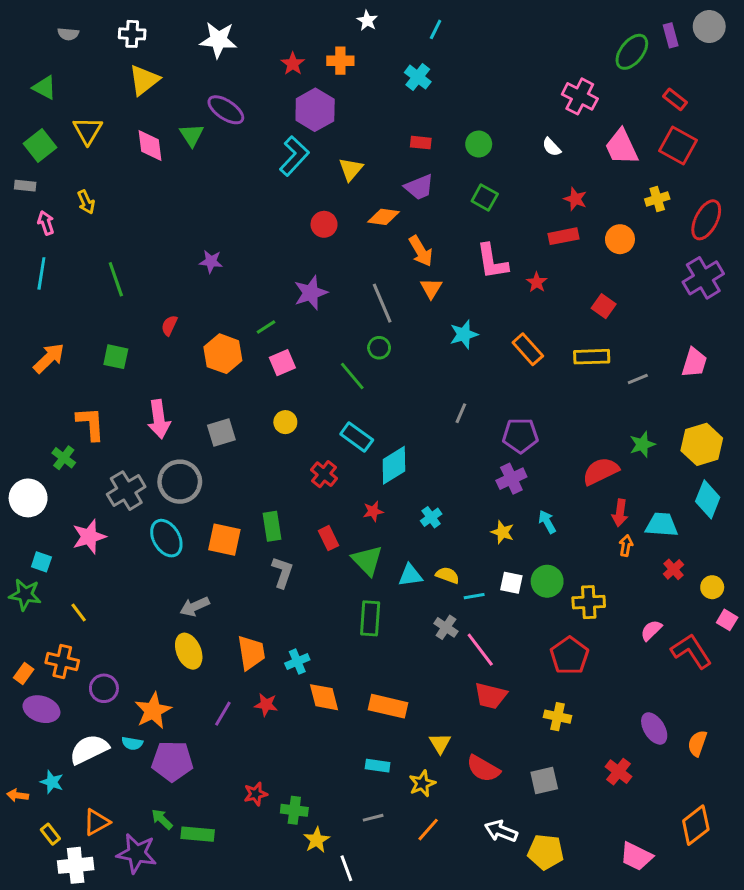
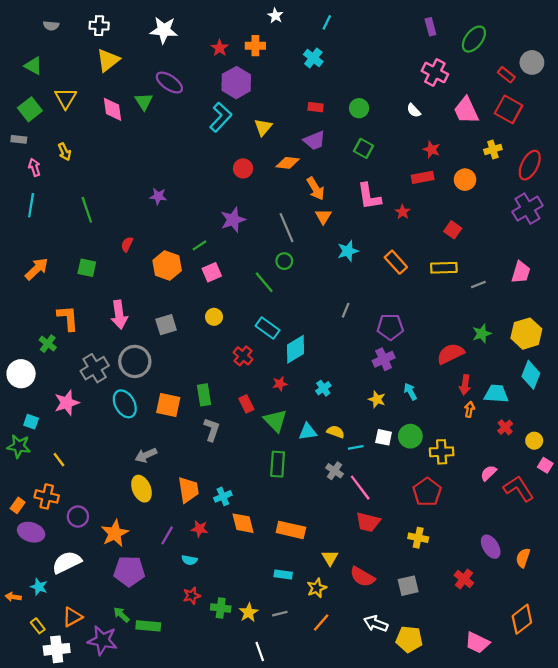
gray circle: (709, 27) -> (532, 62), moved
purple rectangle: (671, 35) -> (430, 27), moved
cyan semicircle: (132, 743) -> (189, 560), moved
yellow star: (317, 840) -> (249, 612), moved

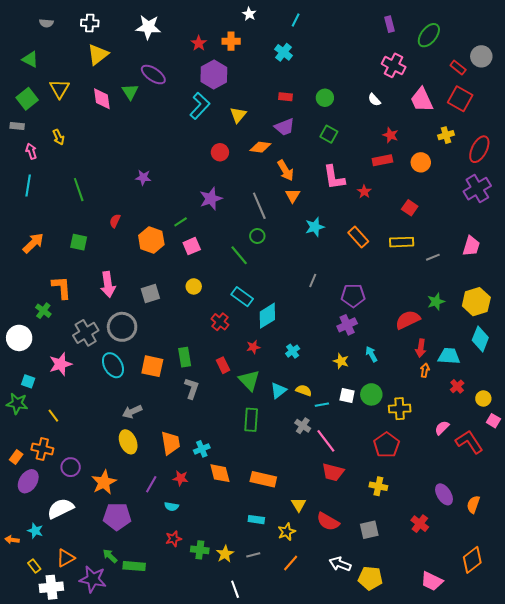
cyan triangle: (308, 432) -> (278, 390), turned -30
purple ellipse: (31, 532) -> (28, 481), turned -75

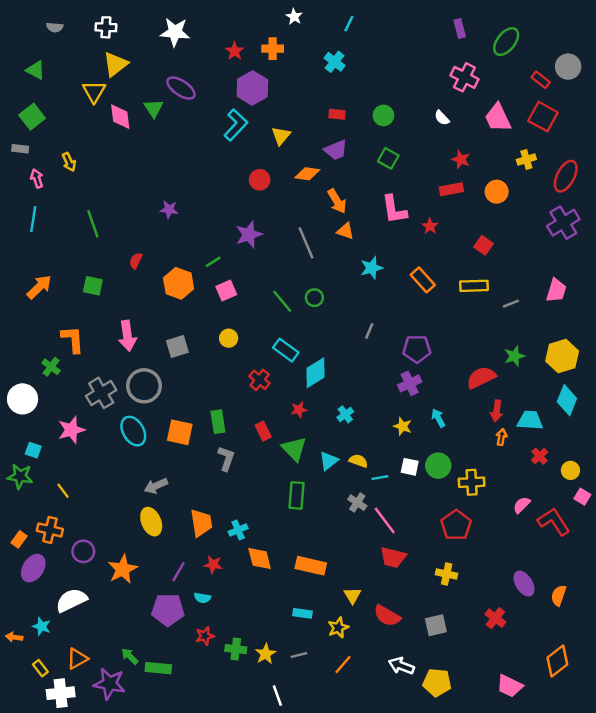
yellow triangle: (59, 89) -> (94, 92), moved
orange triangle: (293, 196) -> (345, 231), turned -42
green circle: (257, 236) -> (314, 298), moved
purple pentagon: (117, 517) -> (168, 610), moved

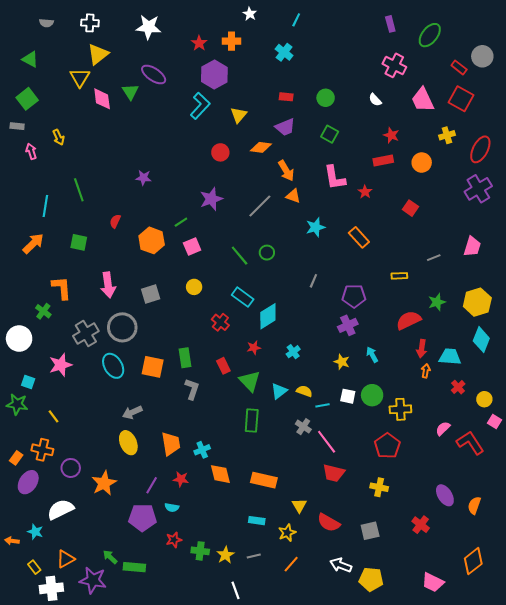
cyan line: (33, 219) -> (45, 206), moved
gray line: (306, 243) -> (260, 206), turned 68
yellow rectangle: (474, 286) -> (399, 276), moved, size x0.7

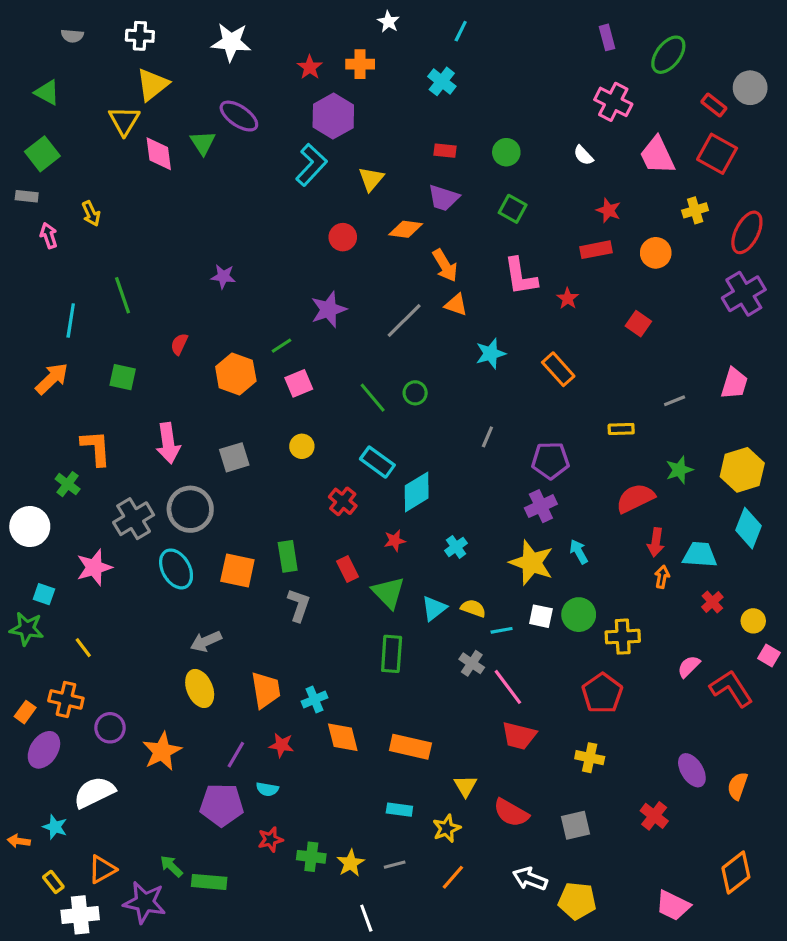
purple trapezoid: (285, 127) -> (443, 198), turned 40
yellow star: (342, 362) -> (531, 563), size x1.8

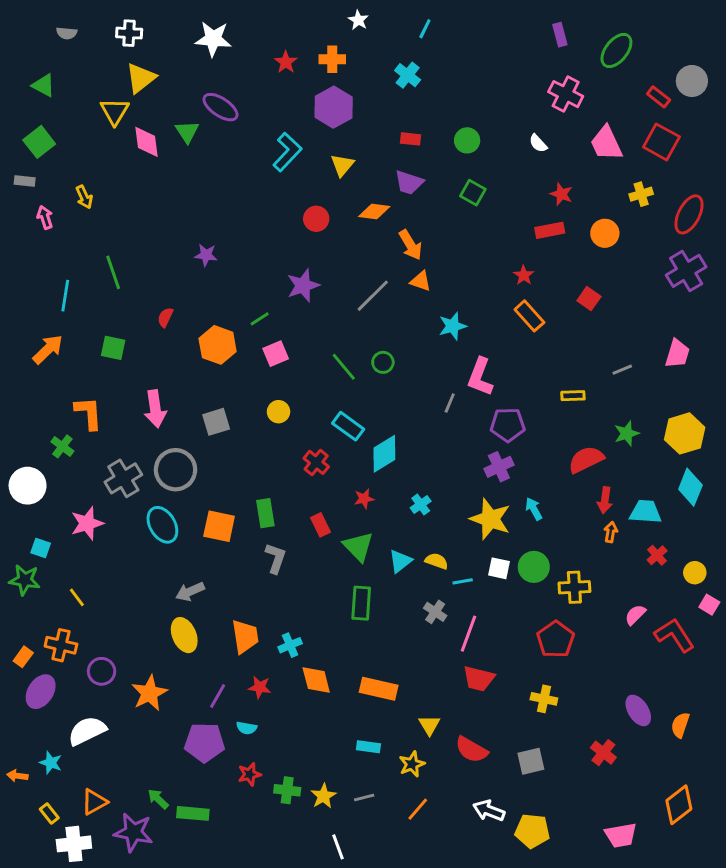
purple hexagon: (333, 116) -> (334, 107), moved
pink L-shape: (520, 276) -> (480, 377), moved, turned 30
orange rectangle: (558, 369) -> (529, 316), moved
pink line: (508, 687) -> (469, 634), turned 57
pink trapezoid: (673, 906) -> (621, 835), turned -36

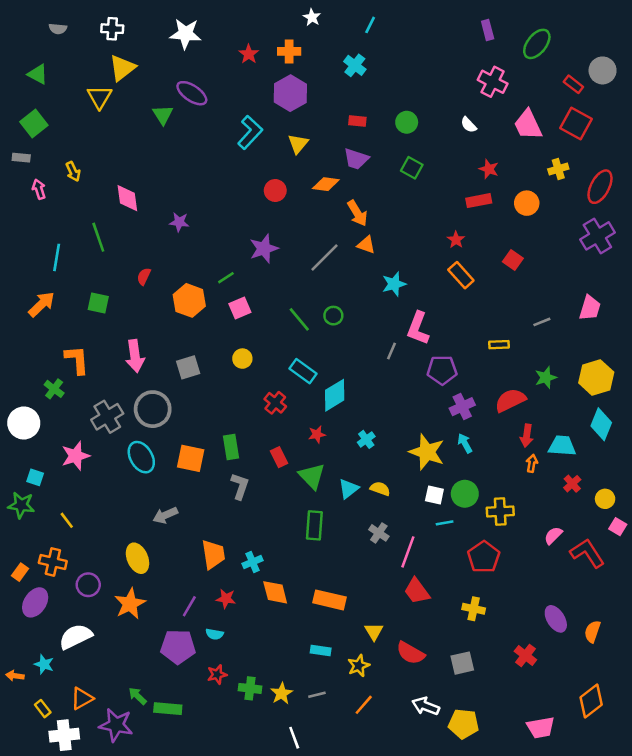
pink diamond: (146, 142) -> (127, 198), moved
purple cross: (499, 467) -> (462, 407), moved
cyan line: (463, 581) -> (445, 523), moved
yellow ellipse: (184, 635) -> (137, 558), moved
red trapezoid: (479, 679) -> (417, 591), turned 40

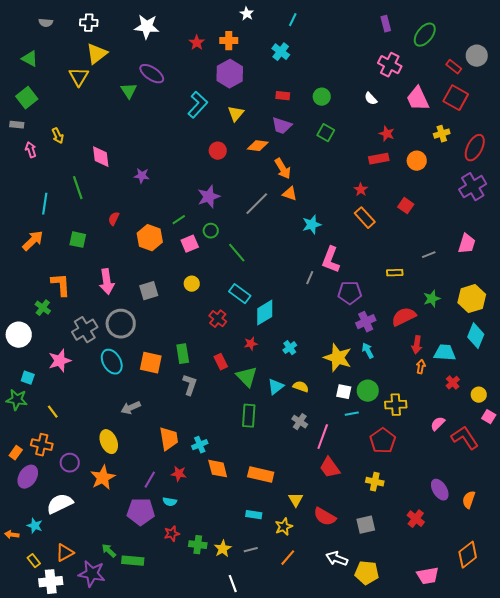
green circle: (333, 316) -> (211, 231), moved

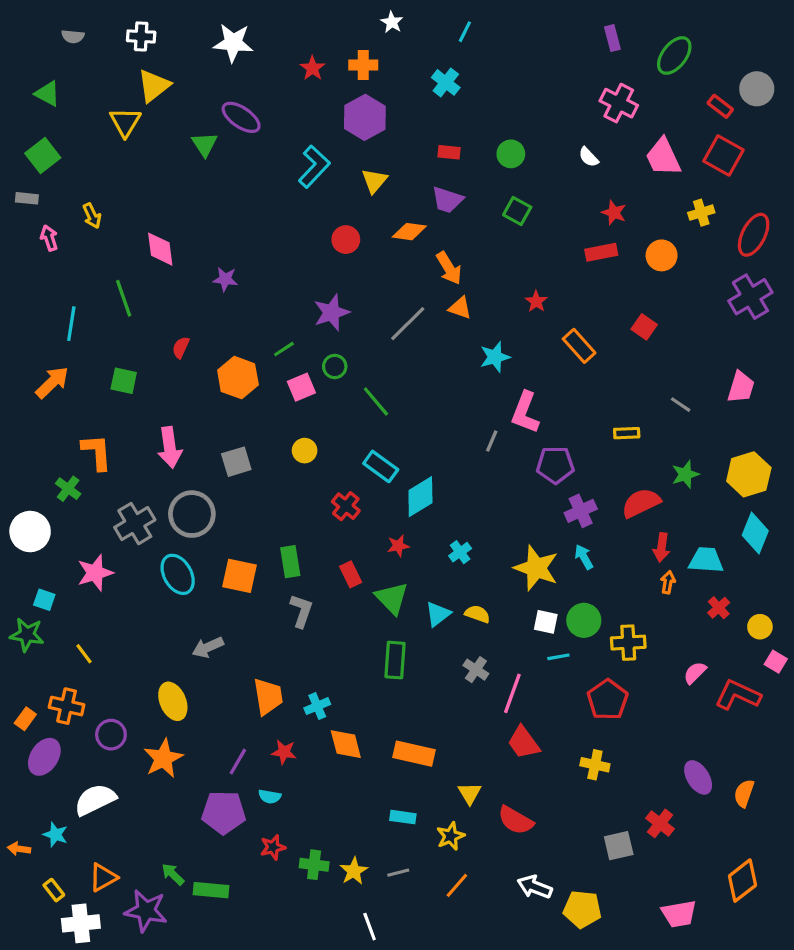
red star: (361, 190) -> (536, 301), moved
gray line: (429, 255) -> (681, 405), turned 56
red L-shape: (465, 438) -> (738, 695), turned -32
gray square: (366, 525) -> (619, 846), moved

